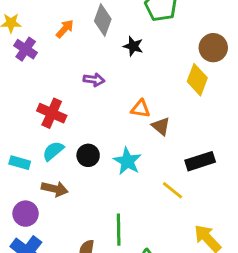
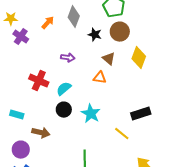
brown circle: (213, 48) -> (120, 32), moved
brown triangle: (161, 126) -> (109, 59), moved
cyan semicircle: (53, 151) -> (64, 89), moved

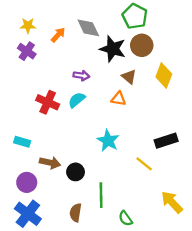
gray diamond: (74, 17) -> (88, 28), turned -45
yellow star: (11, 19) -> (28, 26), moved
black star: (95, 35) -> (113, 49), size x1.6
cyan semicircle: (64, 89) -> (77, 100), moved
black circle: (64, 110) -> (76, 172), moved

